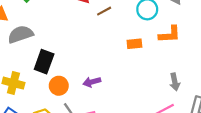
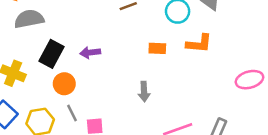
purple arrow: (92, 82) -> (90, 52), moved
gray arrow: (175, 82) -> (144, 92), moved

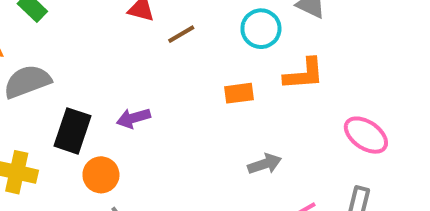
pink ellipse: (249, 80) -> (366, 135), moved, turned 60
gray arrow: (144, 92) -> (265, 164), moved, turned -96

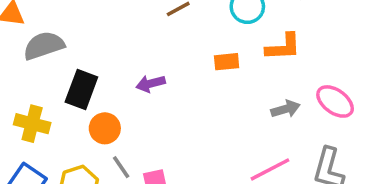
purple arrow: (133, 118) -> (151, 84), moved
gray arrow: (265, 164) -> (285, 109), moved

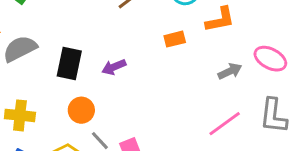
black rectangle: (81, 90) -> (69, 64), moved

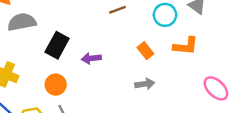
orange rectangle: (175, 39) -> (145, 51), turned 49
gray arrow: (230, 71) -> (145, 84), moved

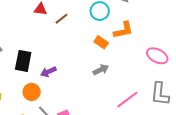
orange rectangle: (145, 51) -> (101, 42), moved
purple arrow: (91, 58) -> (48, 72), moved

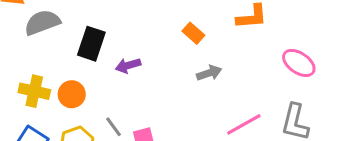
orange rectangle: (101, 42) -> (193, 33), moved
orange circle: (32, 92) -> (72, 94), moved

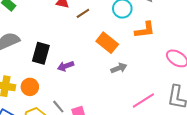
orange rectangle: (193, 33) -> (107, 43), size x1.5

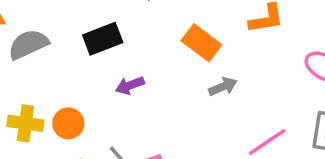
black rectangle: (41, 53) -> (103, 39), moved, turned 55

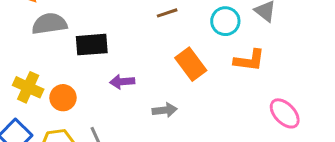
black rectangle: (103, 39) -> (92, 45), moved
gray arrow: (223, 87) -> (165, 110), moved

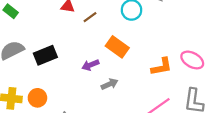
orange L-shape: (249, 60) -> (162, 67), moved
purple arrow: (122, 82) -> (90, 65), moved

